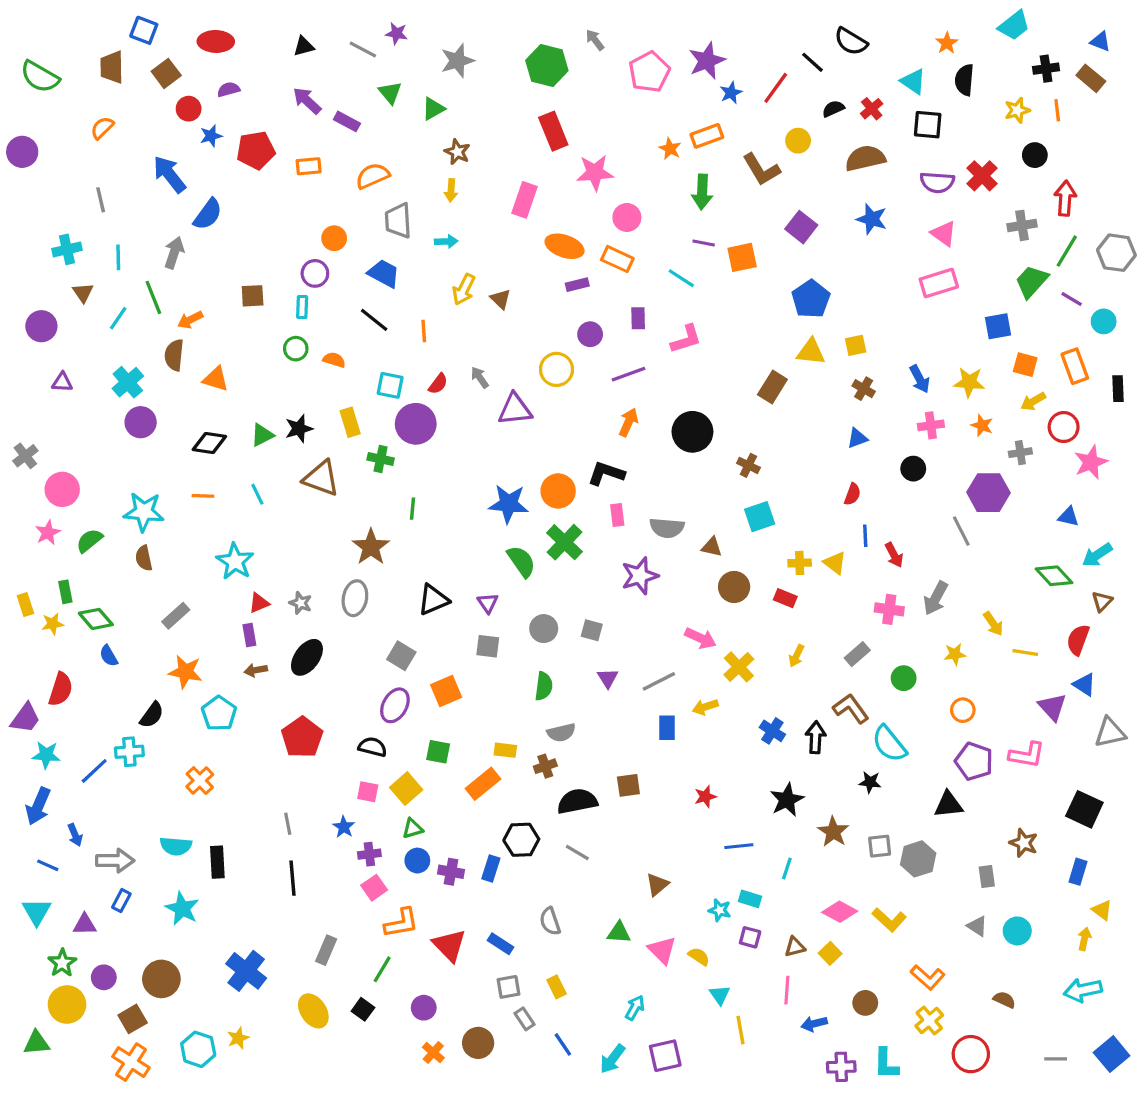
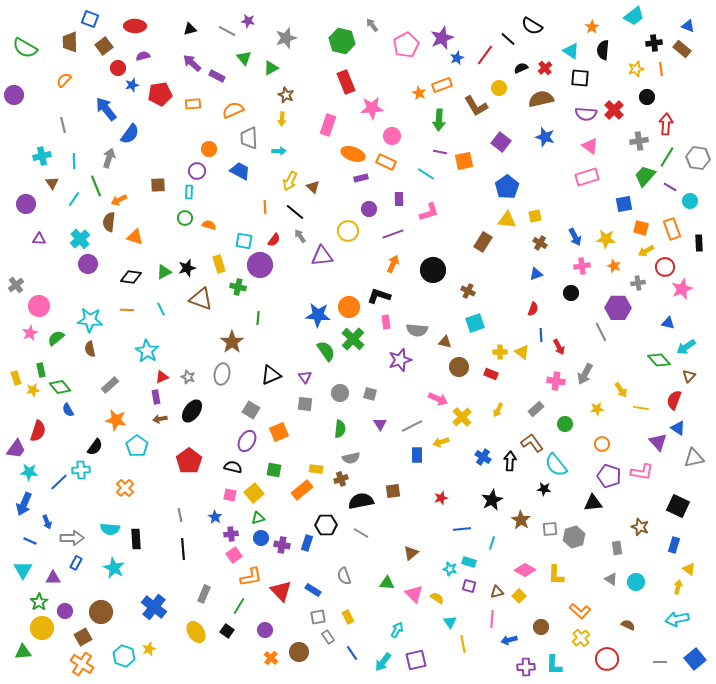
black line: (374, 320) -> (295, 212), moved
yellow L-shape: (889, 920) -> (556, 575), turned 50

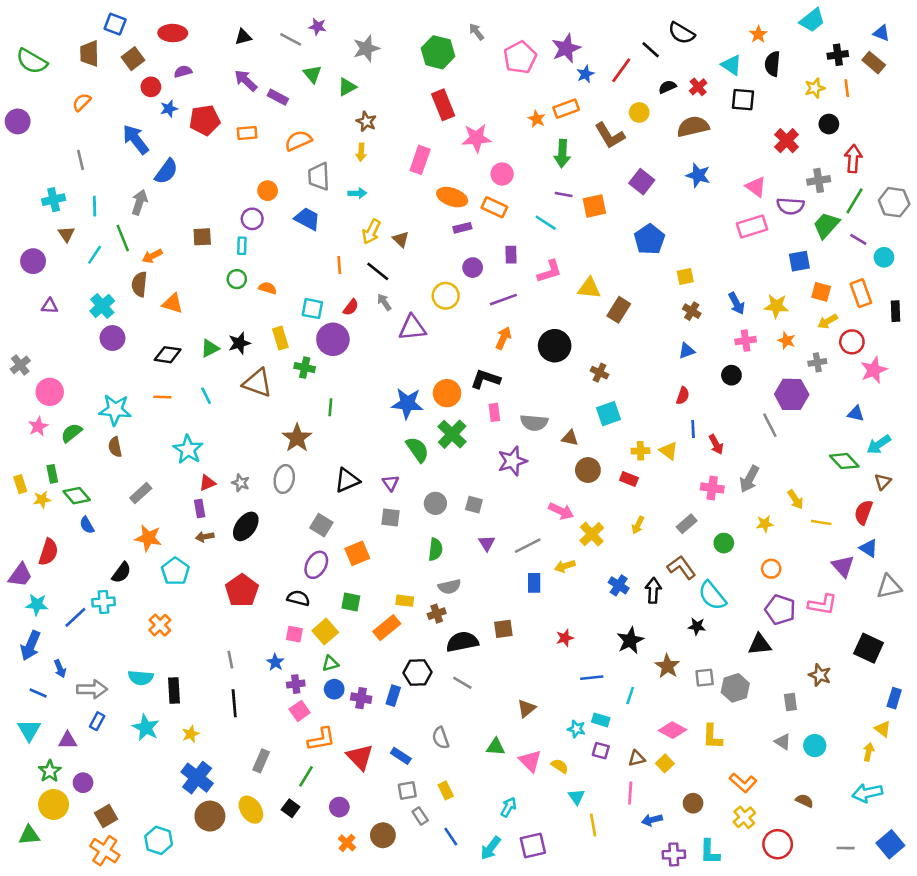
purple semicircle: (586, 114) -> (790, 206), moved
yellow triangle: (507, 220) -> (589, 288), moved
blue rectangle: (674, 545) -> (894, 698), moved
brown circle: (101, 612) -> (210, 816), moved
yellow star: (149, 649) -> (191, 734), moved

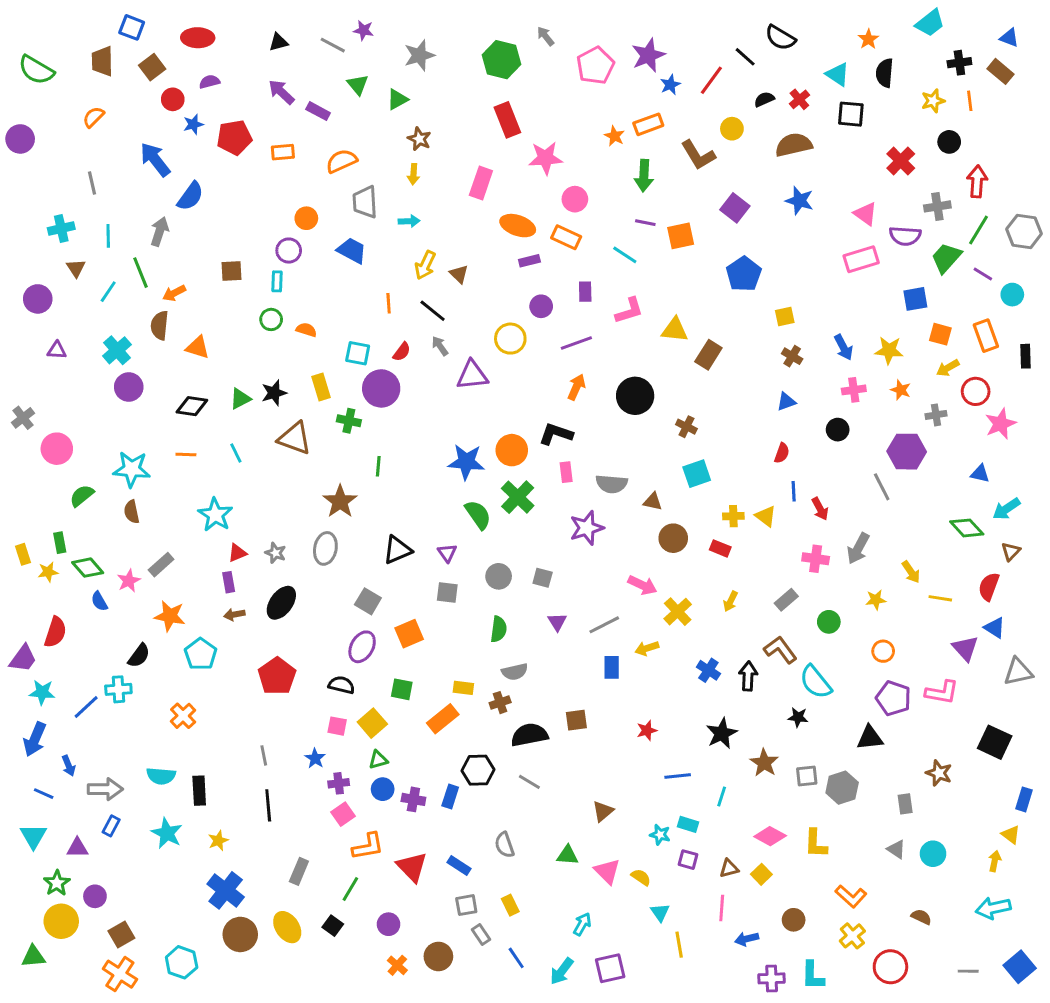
pink star: (38, 426) -> (129, 581), moved

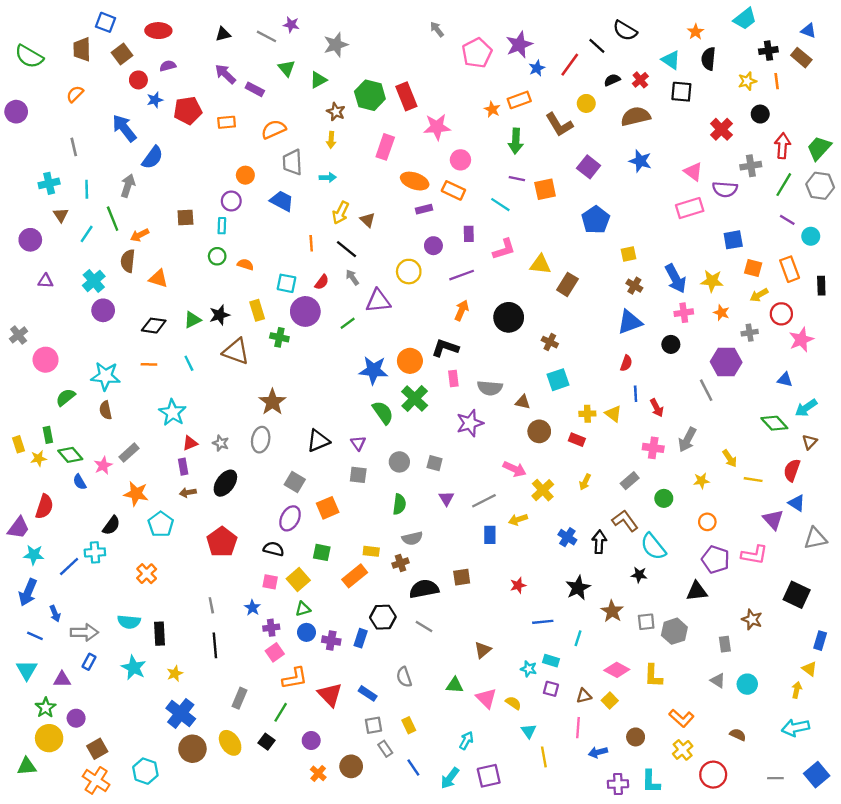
green hexagon: (502, 60) -> (370, 95), moved
green trapezoid: (946, 258) -> (819, 148), moved
blue arrow: (843, 347) -> (676, 279), size x1.4
blue triangle: (786, 402) -> (630, 322), size x1.6
green line: (378, 466) -> (348, 323), moved, turned 49

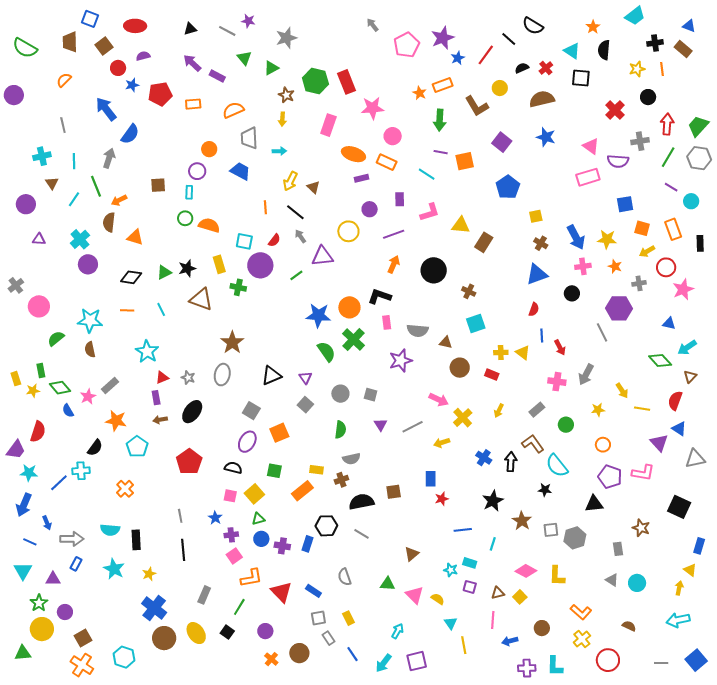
orange semicircle: (245, 264) -> (209, 225), size x1.5
gray square: (358, 475) -> (305, 405), turned 35
blue rectangle: (490, 535) -> (431, 479), moved

